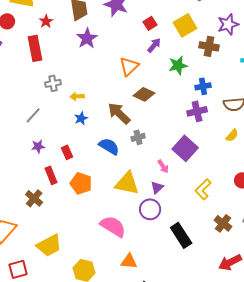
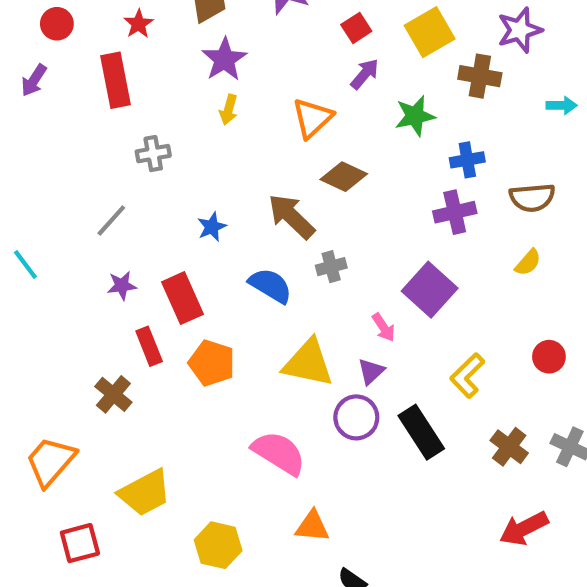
yellow arrow: (77, 96) -> (229, 110), moved, turned -72
red rectangle: (67, 152) -> (183, 298), size x1.6
black rectangle: (181, 235) -> (421, 432), moved

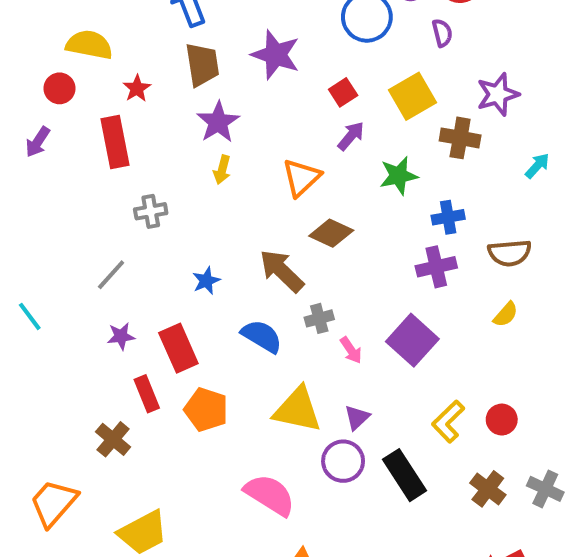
cyan arrow: (562, 105) -> (537, 166), turned -48
pink arrow: (384, 327) -> (351, 350), moved
red circle: (549, 357) -> (502, 420), moved

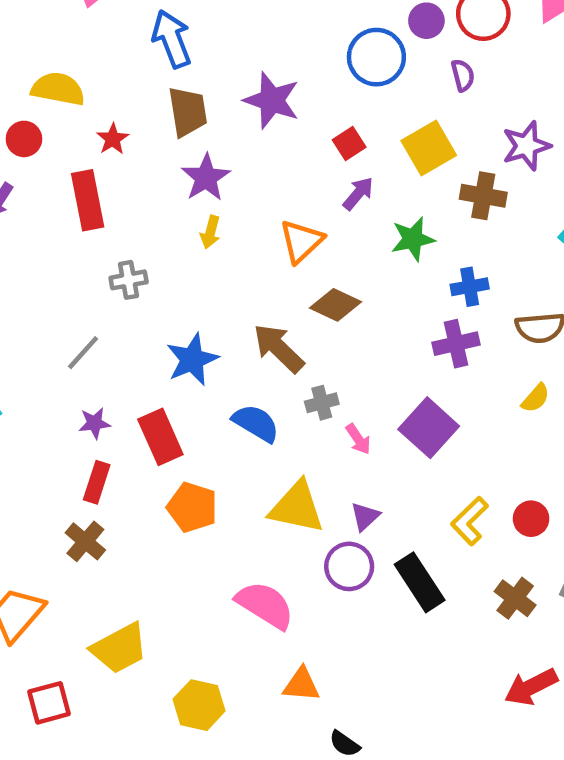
blue star: (206, 281) -> (192, 359), size x1.6
red rectangle: (147, 394) -> (97, 482), moved, turned 40

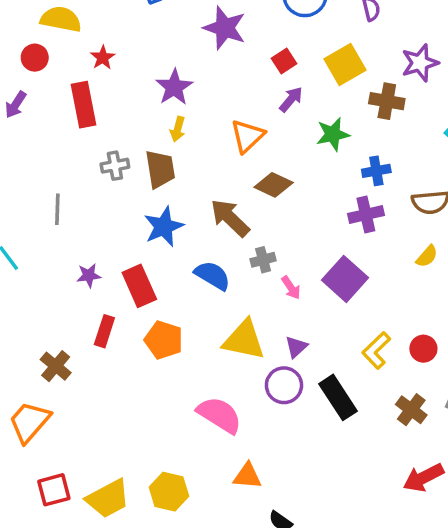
brown trapezoid: (188, 112) -> (160, 169), moved
gray line: (83, 353) -> (57, 209), moved, turned -40
red rectangle: (97, 482) -> (104, 331), moved
brown cross: (85, 541) -> (56, 366), moved
yellow trapezoid: (119, 648) -> (108, 499), moved

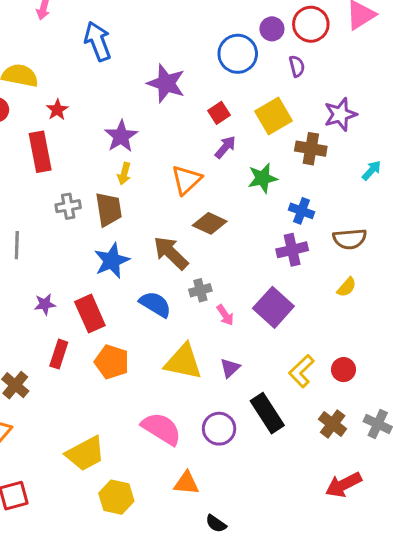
blue cross: (376, 171) -> (301, 211), turned 30
purple circle: (284, 385) -> (219, 429), moved
yellow trapezoid: (108, 499) -> (85, 454), moved

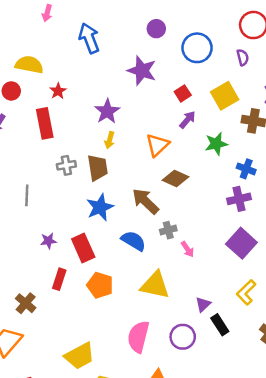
purple circle: (272, 29) -> (156, 29), moved
purple square: (273, 307) -> (241, 243), moved
purple triangle: (230, 368) -> (203, 304), moved
black rectangle: (267, 413) -> (220, 325), size x0.7
pink semicircle: (161, 429) -> (138, 337), turned -108

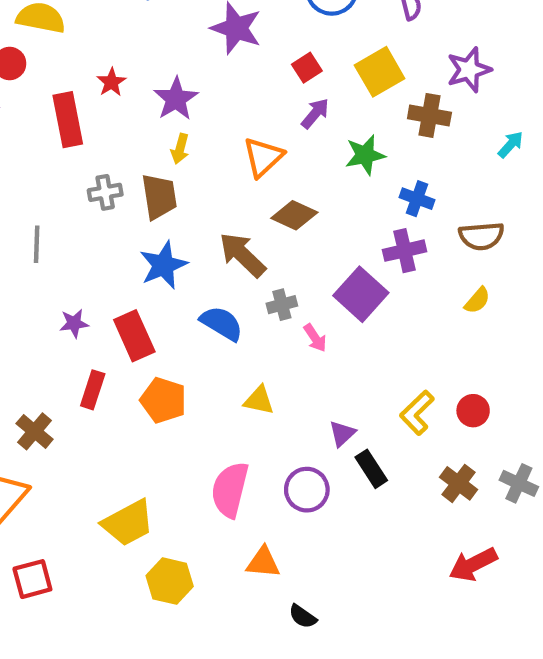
red star: (58, 91) -> (111, 82), moved
purple square: (241, 243) -> (361, 294), moved
yellow triangle: (155, 285) -> (259, 400), size x0.6

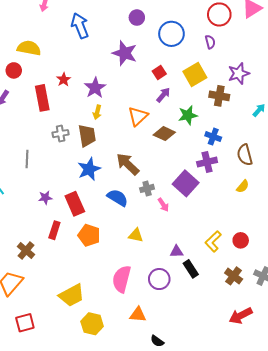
brown diamond: (294, 215) -> (164, 134), moved
brown semicircle: (481, 236) -> (245, 155), turned 80
purple triangle: (342, 433) -> (177, 252), turned 40

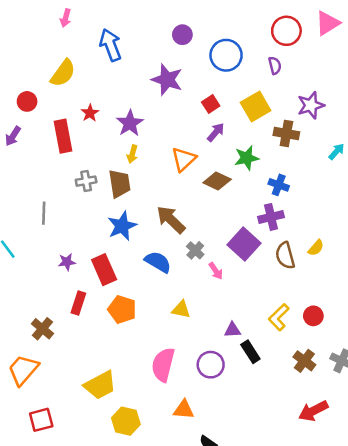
yellow semicircle: (29, 48) -> (63, 73), moved, turned 115
brown semicircle: (245, 155) -> (285, 256), moved
gray cross: (147, 188) -> (195, 250), turned -32

